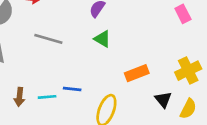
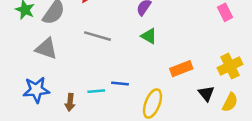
brown arrow: (19, 97) -> (70, 102), moved

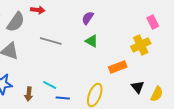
yellow cross: (230, 66) -> (141, 45), moved
blue line: (120, 84) -> (63, 98), moved
cyan line: (96, 91) -> (50, 85), turned 32

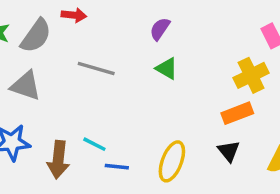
orange rectangle: (118, 67) -> (237, 113), moved
black triangle: (138, 87) -> (229, 151), moved
brown arrow: (29, 94) -> (58, 160), size x1.5

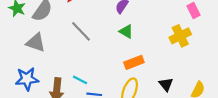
gray line: (96, 68) -> (81, 31), turned 30
orange rectangle: (237, 113) -> (134, 62), moved

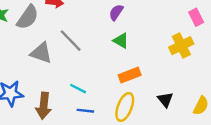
gray triangle: (36, 42) -> (41, 53), moved
cyan line: (80, 80) -> (78, 89), moved

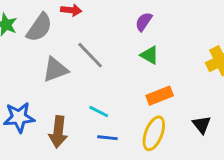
gray triangle: (41, 53) -> (55, 70), turned -40

